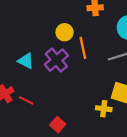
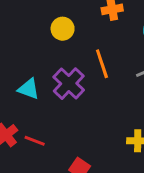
yellow circle: (65, 32) -> (63, 29), moved

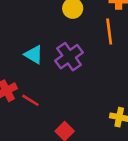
orange line: (102, 64) -> (109, 31), moved

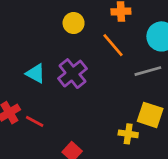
orange line: (109, 31) -> (113, 45), turned -30

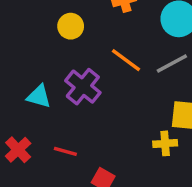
orange line: (113, 45) -> (126, 60), moved
red line: (35, 121) -> (65, 151), moved

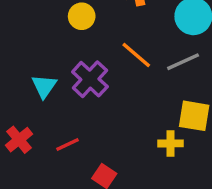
cyan triangle: (39, 96) -> (44, 86), turned 45
red line: (65, 151) -> (67, 144), turned -45

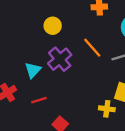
yellow circle: (82, 16) -> (53, 26), moved
cyan triangle: (44, 86) -> (33, 70), moved

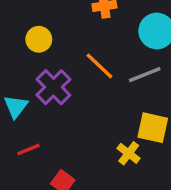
yellow cross: (107, 109) -> (129, 153), turned 35

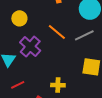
yellow cross: (129, 153) -> (58, 85), moved, turned -32

